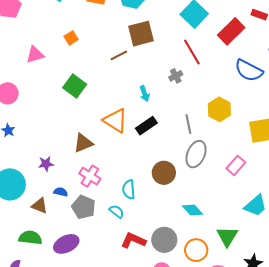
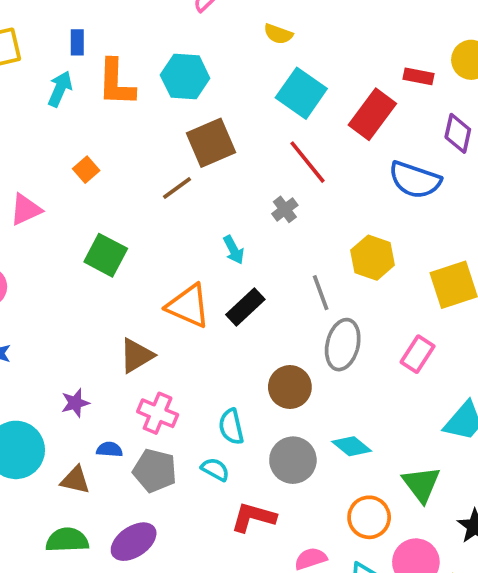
gray circle: (164, 240) -> (293, 460), moved

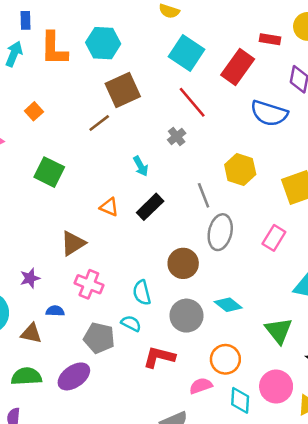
orange triangle: (188, 306) -> (109, 207), size x0.6
gray pentagon: (155, 471) -> (99, 338), moved
orange circle: (369, 517) -> (225, 359), moved

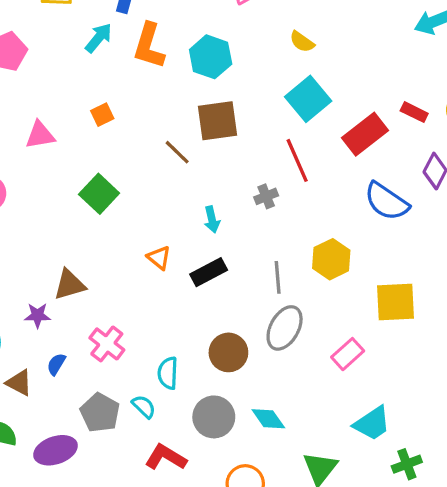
brown line: (99, 123) -> (177, 152), turned 65
brown triangle: (73, 243) -> (70, 285), moved
blue semicircle: (55, 311) -> (56, 364), turned -78

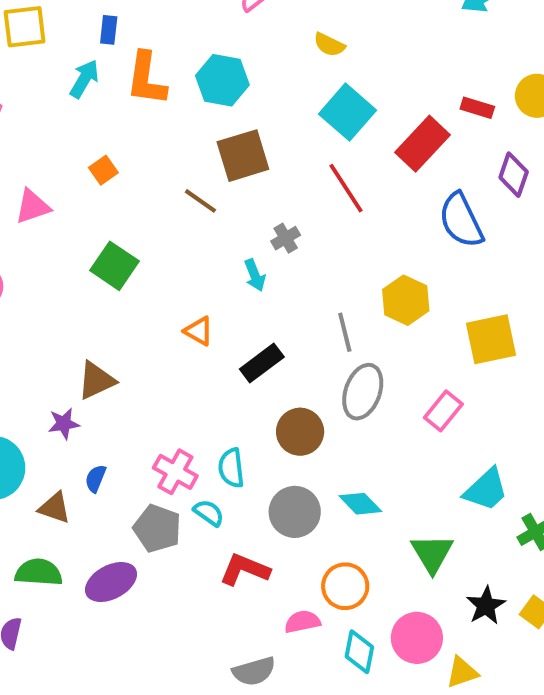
gray cross: (266, 196) -> (286, 238), moved
blue semicircle: (387, 201) -> (461, 220), turned 39
black rectangle: (209, 272) -> (262, 363), moved
pink cross: (107, 344) -> (175, 472), moved

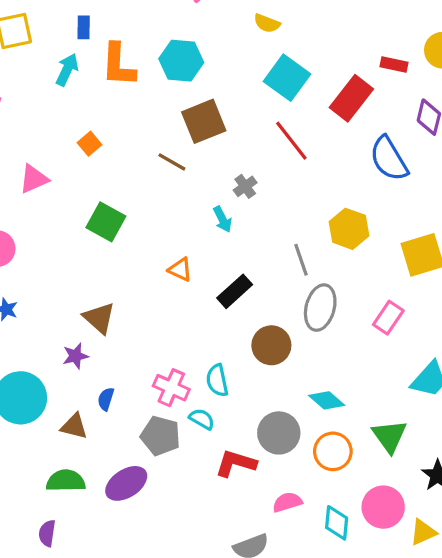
brown triangle: (96, 380) -> (99, 318), turned -48
gray circle: (295, 512) -> (279, 433), moved
orange circle: (345, 586) -> (333, 451), moved

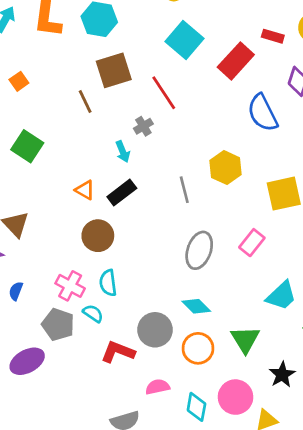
red line: (291, 141) -> (164, 93), moved
brown line: (172, 162) -> (85, 102), turned 30
black rectangle: (235, 291) -> (122, 192), moved
gray ellipse: (320, 308) -> (199, 250), moved
brown circle: (271, 345) -> (98, 236), moved

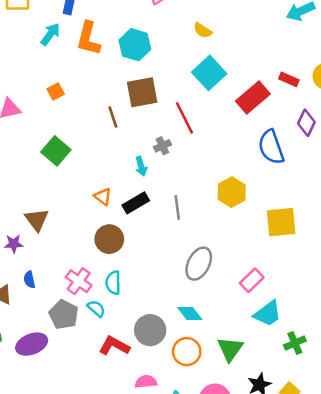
gray line: (184, 190) -> (177, 208), moved
pink rectangle: (252, 243) -> (252, 280), moved
blue semicircle: (16, 291) -> (29, 280), turned -42

